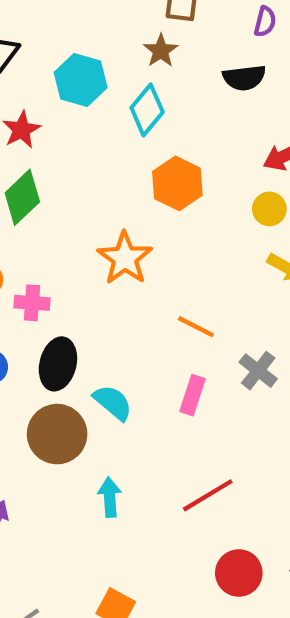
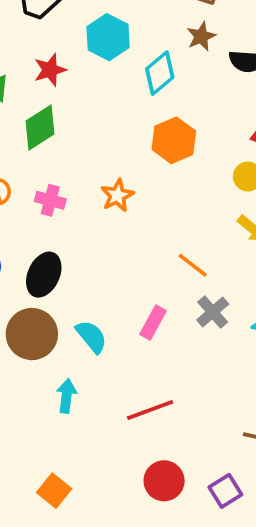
brown star: (161, 51) -> (201, 36), moved
orange star: (125, 258) -> (117, 195), size x0.7
pink cross: (32, 303) -> (50, 200), moved
orange line: (196, 327) -> (193, 265), moved
cyan semicircle: (113, 402) -> (91, 337), moved

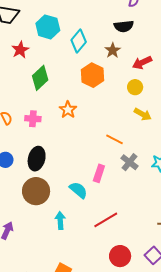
brown star: (201, 36) -> (113, 50), moved
green diamond: (40, 127) -> (40, 78), moved
cyan semicircle: (91, 337) -> (78, 190), moved

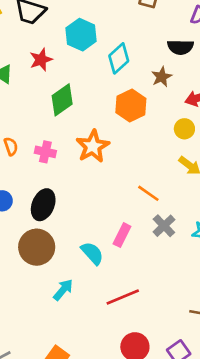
orange star: (68, 110) -> (93, 146), size x1.4
cyan arrow: (60, 221) -> (63, 290), turned 36

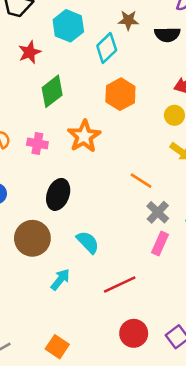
brown star: (162, 77) -> (128, 20), moved, turned 30
black ellipse: (43, 205) -> (58, 194), moved
pink rectangle: (122, 235) -> (160, 244), moved

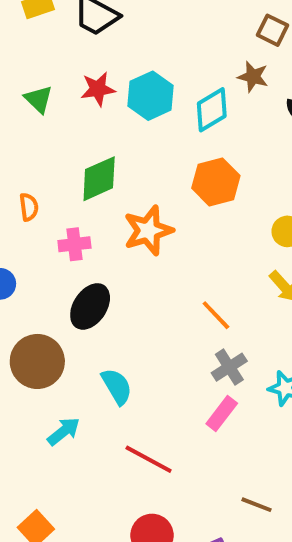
cyan hexagon: (68, 26) -> (150, 96), moved
green diamond: (52, 91) -> (99, 179), moved
pink cross: (37, 143) -> (74, 244), moved, turned -30
red line: (120, 284) -> (149, 459), turned 40

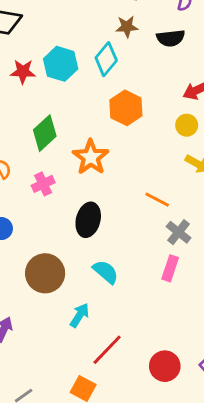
red star: (98, 89) -> (23, 72), turned 30
black ellipse: (90, 306) -> (88, 220), moved
pink rectangle: (222, 414) -> (170, 268), moved
red line: (149, 459) -> (107, 350), moved, turned -56

